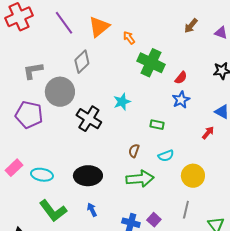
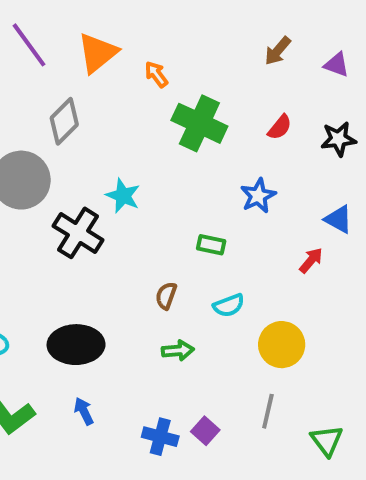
red semicircle: (181, 78) -> (280, 127), moved
cyan star: (122, 102) -> (123, 196), moved, turned -30
green arrow: (140, 179) -> (178, 350), size x0.6

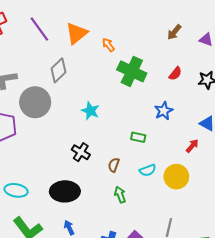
black cross: (78, 233) -> (81, 152), moved, size x0.7
yellow circle: (282, 345) -> (176, 177), moved
green arrow: (178, 350) -> (120, 195), turned -105

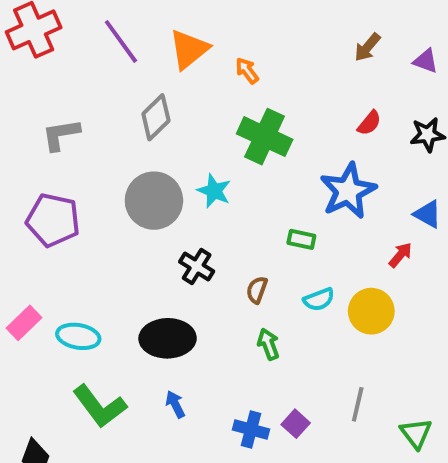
green cross: (132, 71) -> (265, 137), moved
gray circle: (35, 102) -> (154, 201), moved
blue star: (164, 111) -> (348, 191), size x1.6

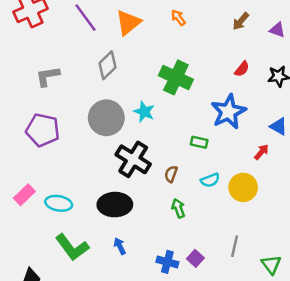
orange arrow: (247, 71) -> (178, 18), moved
black cross: (197, 267) -> (133, 159), size x1.6

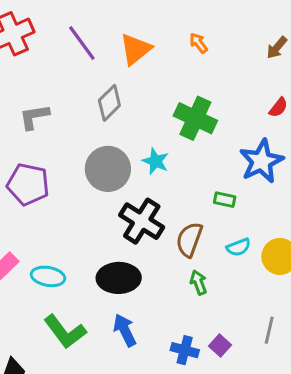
brown semicircle: (171, 174) -> (189, 240), size x1.6
blue arrow: (120, 246) -> (125, 330), size x1.5

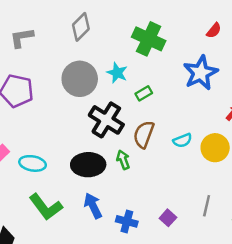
green rectangle: (225, 200) -> (144, 93), moved, turned -42
green arrow: (199, 283) -> (123, 160), moved
blue cross: (185, 350) -> (127, 221), moved

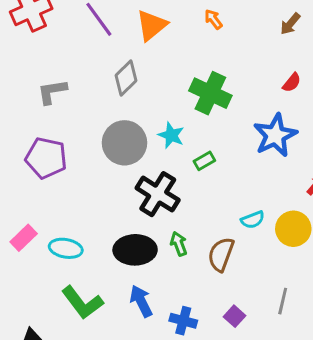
brown semicircle: (144, 134) -> (221, 254), moved

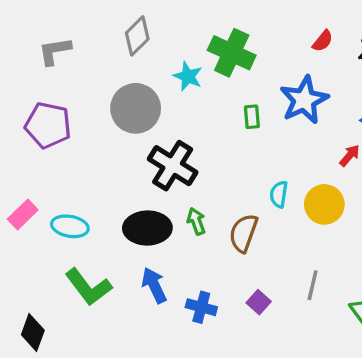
cyan star: (171, 135) -> (188, 76), moved
green rectangle: (204, 161) -> (252, 117), moved, turned -65
cyan semicircle: (253, 220) -> (279, 194), turned 120

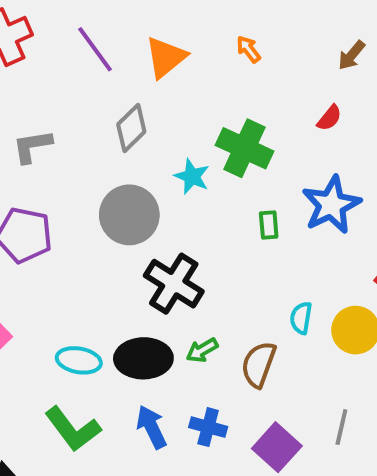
red semicircle: (323, 41) -> (329, 118), moved
green arrow: (196, 221) -> (202, 350), turned -100
cyan ellipse: (70, 226) -> (79, 360), moved
purple square: (259, 302) -> (277, 447), size x1.6
blue cross: (201, 307) -> (208, 427), moved

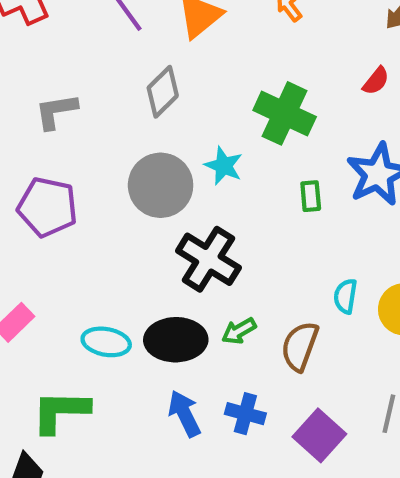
cyan star: (192, 177) -> (224, 166), moved
green L-shape: (73, 429) -> (60, 411), moved, turned 128

